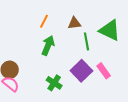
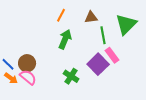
green triangle: (110, 30) -> (126, 24), turned 50
pink rectangle: (104, 71) -> (112, 55), moved

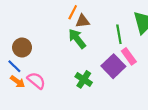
brown triangle: (91, 17) -> (83, 21), moved
green arrow: (65, 39) -> (77, 39), turned -60
brown circle: (27, 63) -> (22, 48), moved

